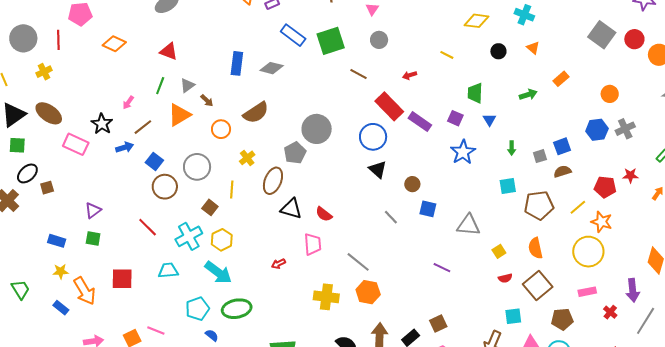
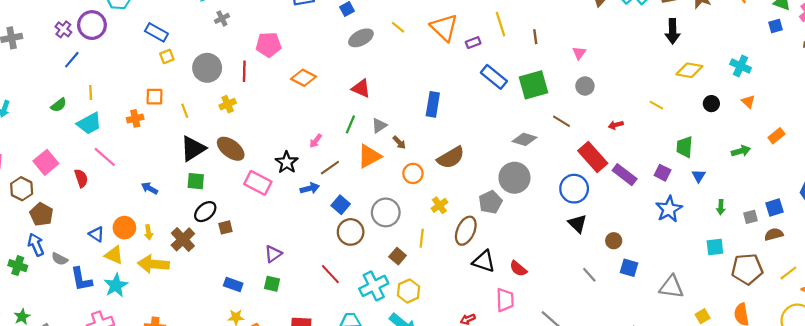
gray diamond: (272, 68) -> (524, 139), moved

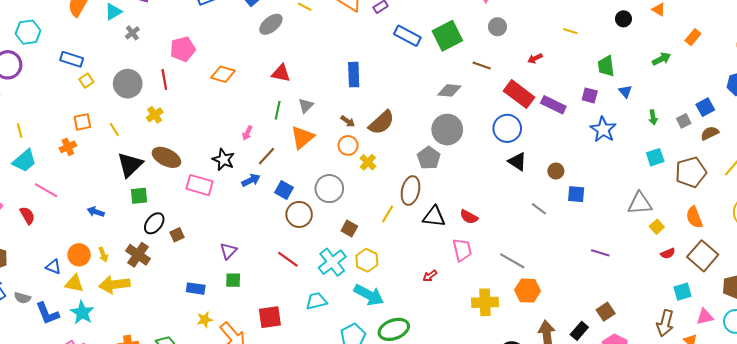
brown arrow: (399, 142) -> (348, 121), moved
yellow cross: (439, 205) -> (368, 162), moved
yellow line: (422, 238) -> (388, 214), moved, turned 36
gray triangle: (671, 287) -> (640, 203), moved

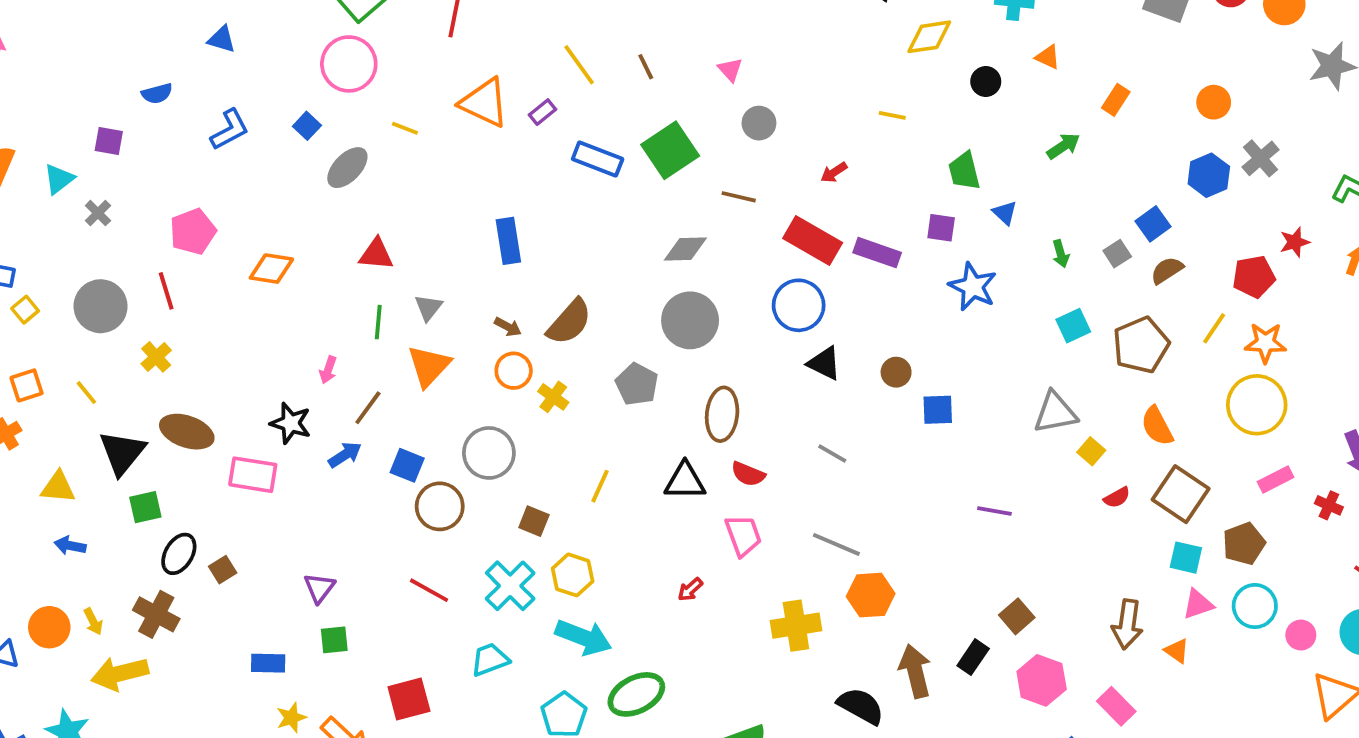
gray pentagon: (429, 158) -> (637, 384), moved
brown ellipse: (411, 190) -> (722, 414), moved
gray line: (539, 209) -> (832, 454), moved
yellow triangle: (74, 283) -> (58, 487), moved
cyan square: (682, 292) -> (1186, 558), moved, turned 36

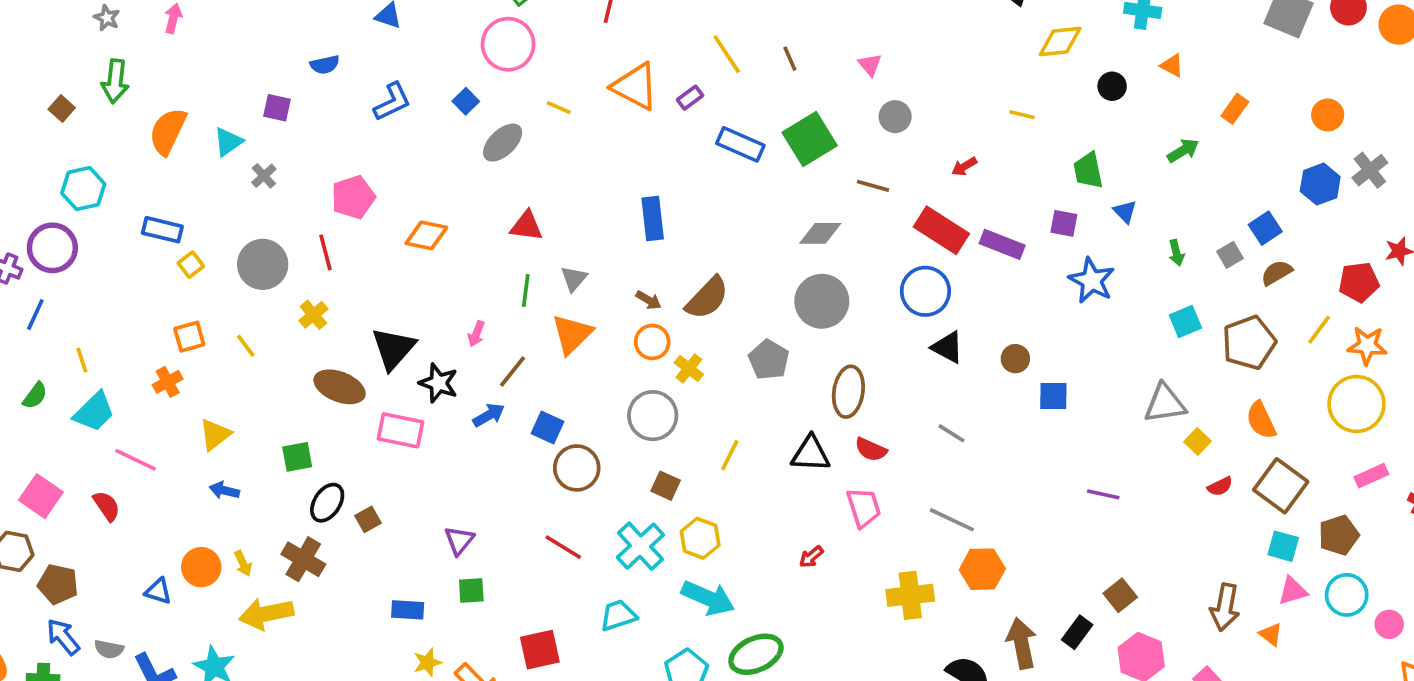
black triangle: (122, 453) -> (393, 348), moved
gray circle: (489, 453) -> (653, 416), moved
yellow triangle: (58, 487) -> (215, 435), turned -45

